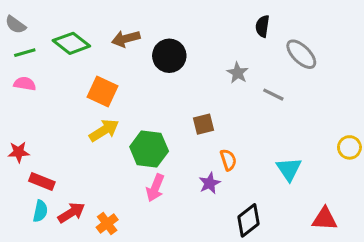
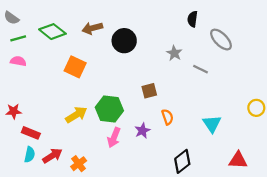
yellow arrow: (104, 130) -> (76, 115), moved
purple star: (210, 183) -> (142, 131), moved

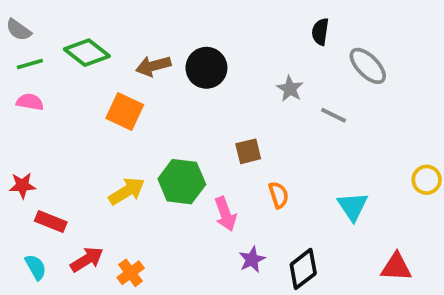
brown arrow: (92, 28) -> (153, 66), moved
purple star: (142, 131) -> (252, 259), moved
pink arrow: (114, 137) -> (225, 214), moved, turned -42
cyan semicircle: (30, 155) -> (36, 267), moved, turned -42

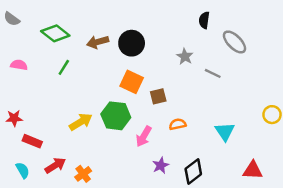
green line: (30, 64) -> (64, 67), moved, turned -42
orange square: (125, 111) -> (132, 82), moved
orange semicircle: (279, 195) -> (178, 124), turned -84
pink arrow: (225, 214) -> (144, 136), turned 50

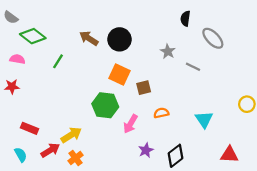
green diamond: (55, 33) -> (33, 36), moved
brown arrow: (98, 42) -> (89, 38), turned 48
red star: (14, 118) -> (12, 87), moved
yellow arrow: (81, 122) -> (71, 135), moved

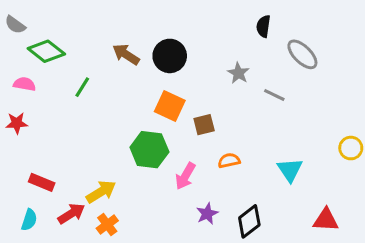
cyan semicircle: (21, 155) -> (29, 220), turned 48

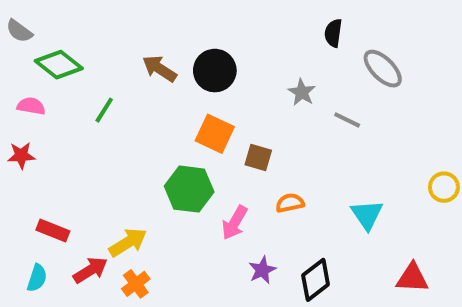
brown square: (204, 125) -> (258, 157), turned 30

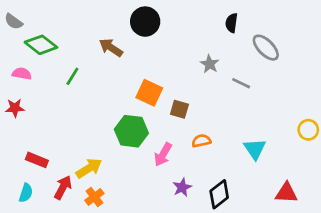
black circle: (215, 71) -> (145, 22), moved
red arrow: (90, 270) -> (63, 187), turned -30

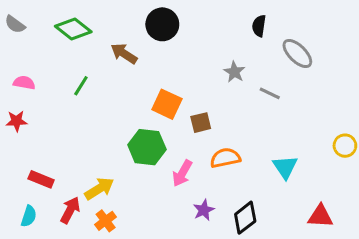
green diamond: (41, 45) -> (73, 29), moved
brown square: (179, 109) -> (201, 123), turned -30
orange semicircle: (201, 141) -> (225, 158), size x1.4

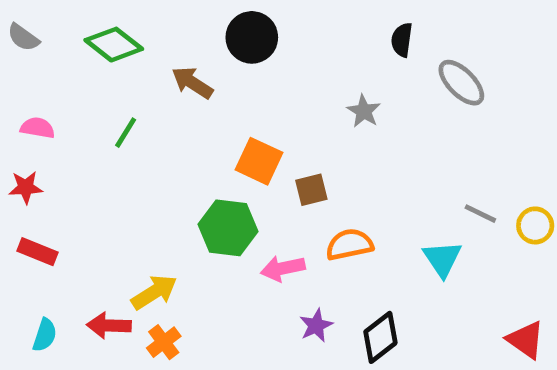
gray line: (270, 93) -> (480, 214), moved
pink arrow: (182, 173) -> (283, 268), turned 48
red rectangle: (41, 179) -> (38, 252), moved
red arrow: (70, 210) -> (109, 325), turned -116
red triangle: (320, 216) -> (526, 340), moved, turned 32

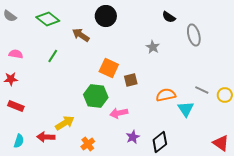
black semicircle: (402, 40) -> (169, 17), turned -64
gray ellipse: (461, 83) -> (194, 35), turned 30
orange semicircle: (349, 245) -> (166, 95), moved
orange cross: (164, 342) -> (88, 144), moved

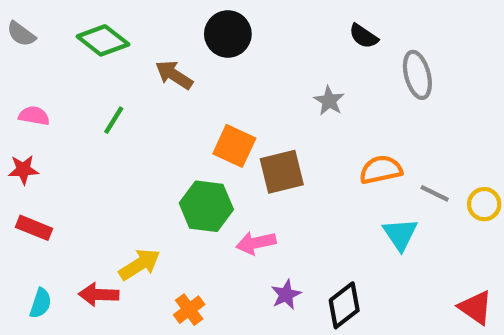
brown square: (131, 80) -> (282, 172), size x1.5
orange semicircle: (166, 95) -> (381, 170), moved

